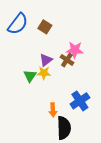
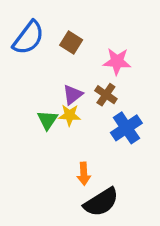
pink star: (75, 50) -> (117, 61), moved
blue cross: (80, 101) -> (126, 128), moved
black semicircle: (64, 128) -> (101, 202), turned 60

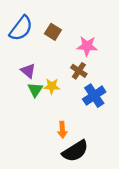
purple triangle: (73, 95) -> (28, 71), moved, turned -42

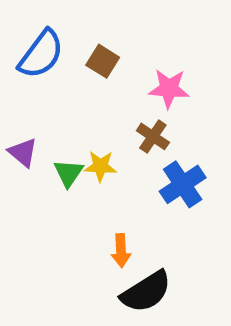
purple triangle: (28, 71) -> (23, 152), moved

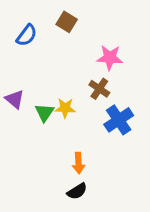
blue semicircle: (41, 54) -> (27, 35), size x0.7
brown square: (103, 61) -> (67, 22), moved
black semicircle: (146, 292) -> (77, 191), moved, size x0.6

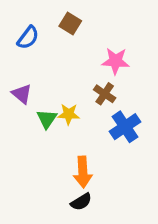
purple triangle: (15, 99) -> (22, 94), moved
orange arrow: (79, 163) -> (83, 172), size x1.4

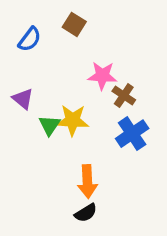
pink star: (116, 61) -> (102, 76), moved
brown cross: (105, 94) -> (124, 95), moved
yellow star: (69, 114) -> (73, 120), size x1.4

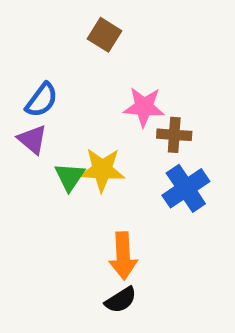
blue semicircle: (30, 39) -> (42, 100), moved
brown cross: (124, 95) -> (174, 135), turned -30

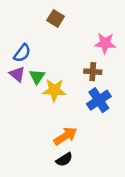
pink star: (144, 107) -> (105, 43), moved
green triangle: (70, 177) -> (37, 77), moved
orange arrow: (123, 256) -> (65, 136), turned -120

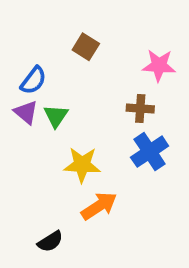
brown square: (56, 18) -> (86, 47), moved
yellow star: (54, 90) -> (82, 165), moved
black semicircle: (64, 160) -> (50, 242), moved

